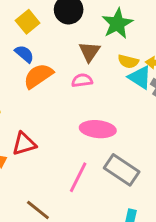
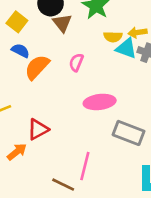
brown triangle: (89, 52) -> (62, 23), moved
pink semicircle: (82, 80) -> (76, 62), turned -48
pink line: (78, 177) -> (85, 166), moved

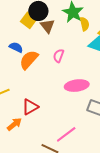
yellow square: (17, 22) -> (29, 20), moved
yellow semicircle: (113, 37) -> (85, 24), moved, turned -104
pink line: (85, 166) -> (66, 134), turned 40

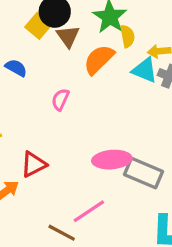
pink semicircle: (59, 56) -> (60, 100), moved
orange semicircle: (29, 60) -> (99, 59), moved
pink ellipse: (77, 86) -> (112, 160), moved

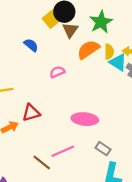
yellow semicircle: (127, 36) -> (109, 52), moved
pink semicircle: (60, 100) -> (57, 72), turned 32
gray rectangle: (143, 173) -> (103, 149), moved, size x0.6

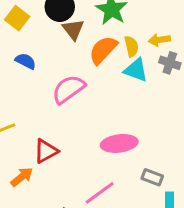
yellow square: (51, 19) -> (17, 18), moved
cyan triangle: (118, 62) -> (136, 70), moved
pink semicircle: (57, 72) -> (68, 89), size x1.6

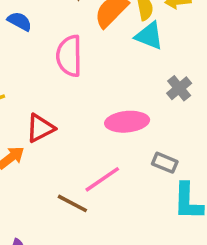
gray cross: (170, 63) -> (179, 88), moved, turned 30
pink semicircle: (68, 89) -> (69, 56), turned -56

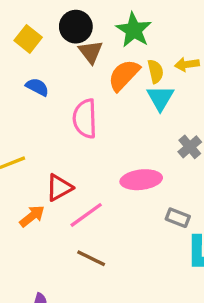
cyan triangle: (149, 36) -> (160, 98), turned 40
pink line: (102, 179) -> (86, 215), moved

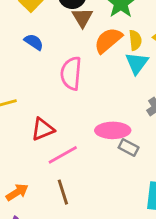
orange arrow: (32, 216) -> (17, 192), moved
gray rectangle: (178, 218) -> (129, 148), moved
brown line: (91, 258) -> (63, 192), turned 40

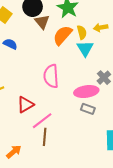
pink semicircle: (71, 73) -> (51, 76), moved
pink ellipse: (113, 130) -> (86, 92), moved
brown line: (63, 192) -> (45, 137), moved, turned 30

